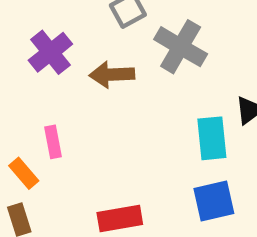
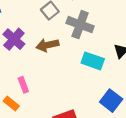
cyan rectangle: (212, 138) -> (93, 61), moved, turned -55
blue square: (214, 201) -> (111, 101), turned -30

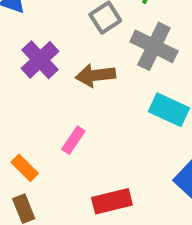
pink rectangle: (23, 85) -> (73, 140), moved, turned 49

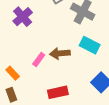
brown arrow: (95, 75) -> (60, 53), moved

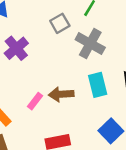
cyan rectangle: (90, 45) -> (98, 85), turned 48

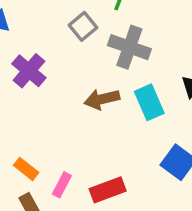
brown arrow: (61, 94) -> (102, 99), moved
pink rectangle: (35, 101) -> (62, 185), moved

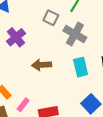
gray square: (83, 26) -> (51, 18), turned -35
brown arrow: (102, 99) -> (42, 65), moved

